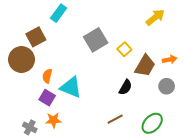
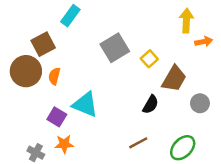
yellow arrow: (155, 17) -> (186, 21), turned -48
orange arrow: (170, 59) -> (204, 42), moved
orange semicircle: (47, 76) -> (54, 76), moved

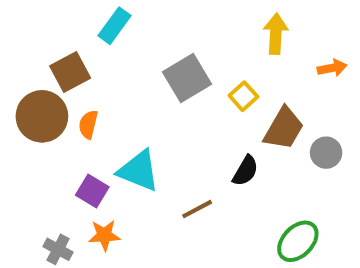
yellow arrow: (186, 21) -> (276, 34), moved
gray circle: (200, 103) -> (326, 153), moved
brown line: (138, 143) -> (197, 209), moved

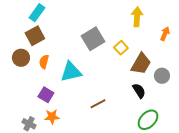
cyan rectangle: (114, 26) -> (37, 13), moved
orange arrow: (332, 68) -> (165, 34), turned -56
brown circle: (42, 116) -> (21, 58), size x0.7
cyan triangle: (139, 171) -> (71, 72), moved, turned -35
black semicircle: (245, 171) -> (139, 91), moved, turned -63

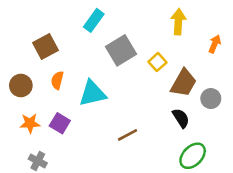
cyan rectangle: (37, 13) -> (94, 20), moved
brown circle: (21, 58) -> (21, 86), moved
orange star: (52, 117) -> (30, 123), moved

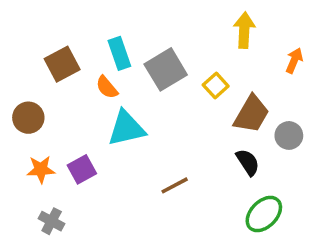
cyan rectangle: (94, 20) -> (119, 53), moved, turned -55
orange semicircle: (57, 80) -> (107, 87), moved, turned -54
purple square: (60, 123) -> (82, 169), turned 30

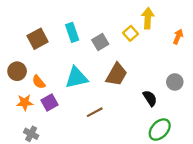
gray square: (166, 69) -> (100, 42), size x0.7
yellow square: (216, 86) -> (131, 33), moved
orange semicircle: (107, 87) -> (39, 82), moved
brown trapezoid: (251, 114) -> (116, 74), moved
brown line: (175, 185) -> (95, 112), moved

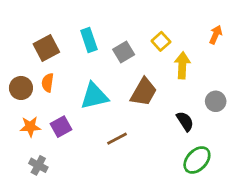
yellow arrow: (148, 18) -> (182, 65), moved
orange arrow: (178, 37) -> (216, 35), moved
orange semicircle: (39, 82) -> (48, 83), moved, turned 48

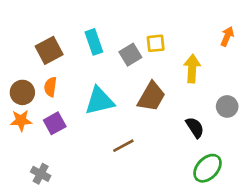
yellow square: (161, 41) -> (156, 43), moved, turned 36
orange star: (30, 127) -> (21, 120), moved
purple square: (61, 127) -> (55, 123), moved

